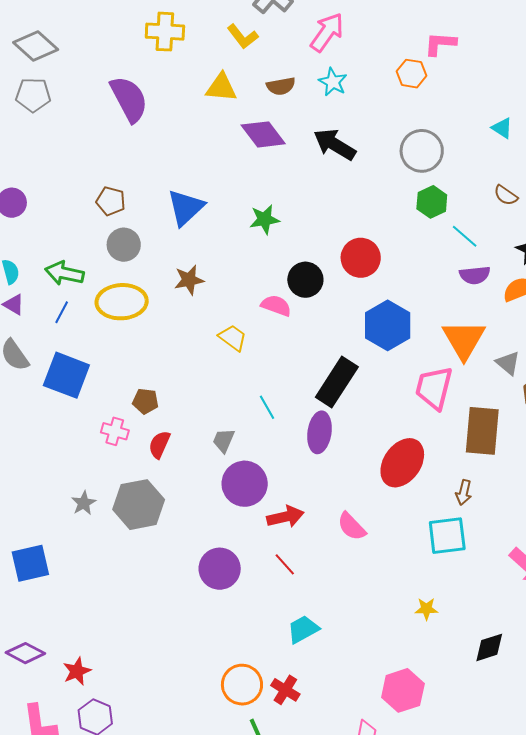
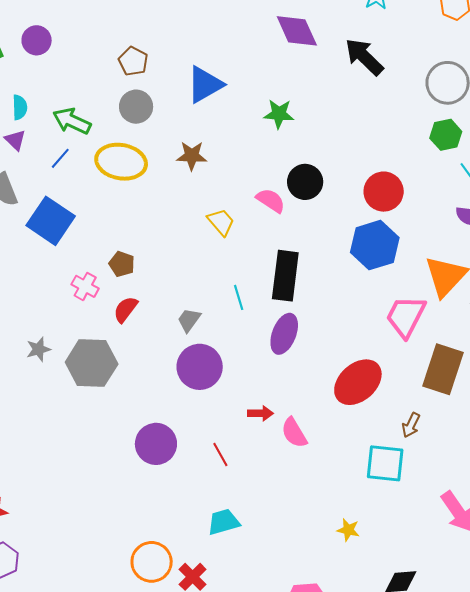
red circle: (361, 258) -> (384, 192), moved
black rectangle: (337, 382) -> (285, 276), moved, turned -39
red arrow: (285, 517) -> (260, 413), moved, size x0.7

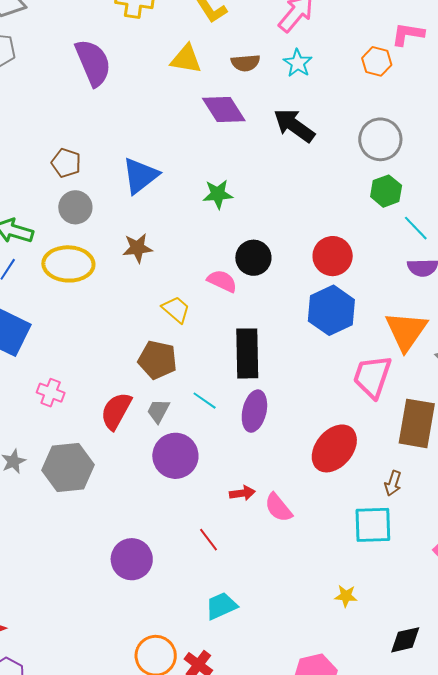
brown pentagon: (122, 264) -> (158, 360), moved, size x1.5
cyan line: (239, 297) -> (205, 401), moved, turned -30
red semicircle: (126, 309) -> (116, 411), moved, size x1.4
purple circle: (156, 444) -> (132, 559), moved

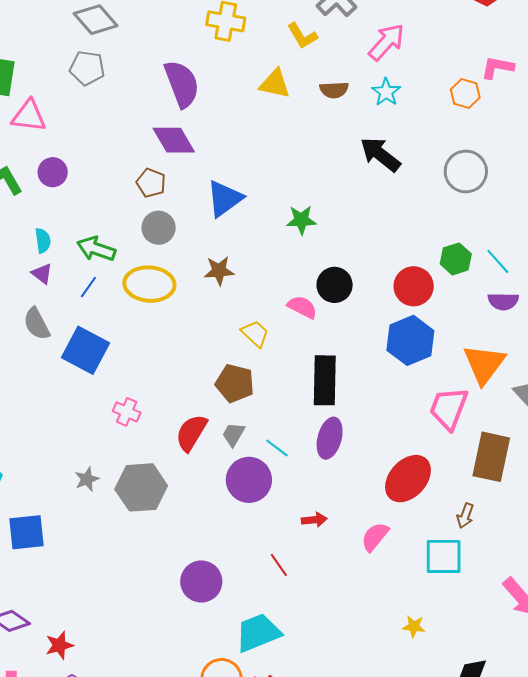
purple diamond: (224, 109) -> (174, 140), moved
green hexagon: (386, 191) -> (456, 259), moved
cyan line: (205, 401) -> (277, 448), moved
pink semicircle: (278, 508) -> (375, 537), moved, turned 76
cyan trapezoid: (221, 606) -> (258, 633), moved, size x1.4

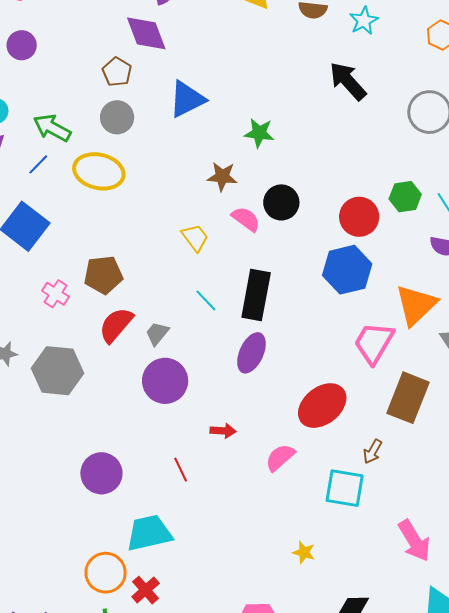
brown star: (219, 271) -> (222, 177), moved
brown pentagon: (235, 383) -> (103, 275), moved, turned -30
cyan line: (277, 448) -> (206, 300), moved

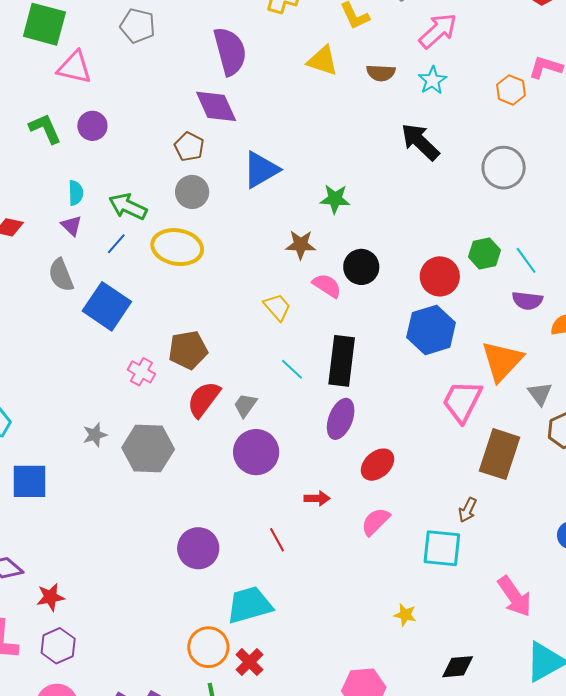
red ellipse: (322, 406) -> (378, 465), moved, size x0.7

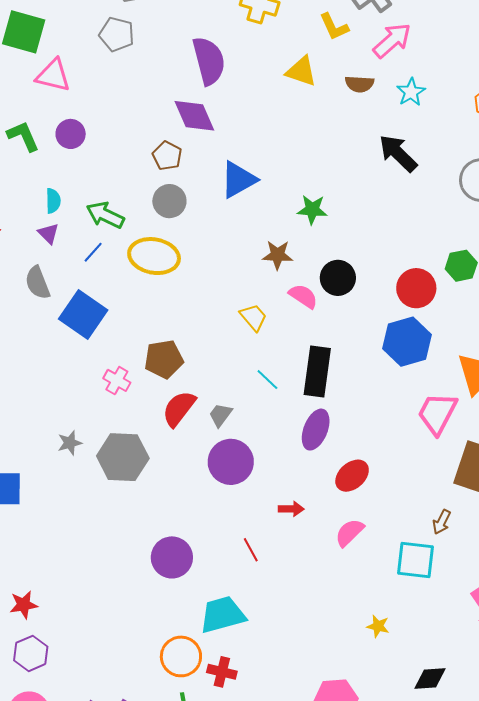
pink arrow: (438, 31) -> (392, 40), moved
red cross: (249, 662) -> (222, 672), turned -32

